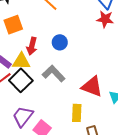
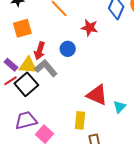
red star: (105, 19) -> (89, 28), moved
gray L-shape: (54, 74) -> (46, 68), moved
purple trapezoid: (23, 116) -> (26, 120), turned 35

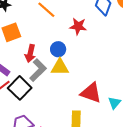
yellow triangle: (28, 65) -> (60, 67), moved
gray L-shape: (46, 68) -> (38, 70), turned 90

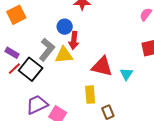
red arrow: (30, 53) -> (74, 40), moved
yellow triangle: (60, 67) -> (64, 55), moved

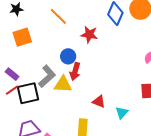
red triangle: (102, 66) -> (99, 102), size x0.6
black square: (31, 69) -> (28, 93), turned 30

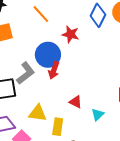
blue circle: (68, 56) -> (48, 55), size x1.6
yellow triangle: (63, 84) -> (38, 113), moved

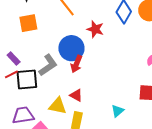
red triangle: (76, 102) -> (76, 95), moved

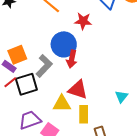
orange square: (28, 23) -> (17, 55), moved
red triangle: (76, 95) -> (78, 90), size x1.5

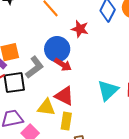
red arrow: (72, 59) -> (63, 65), turned -78
cyan triangle: (121, 97) -> (108, 90), moved, size x1.6

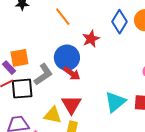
red star: (80, 29) -> (91, 39), turned 30
red triangle: (64, 96) -> (71, 105), turned 30

